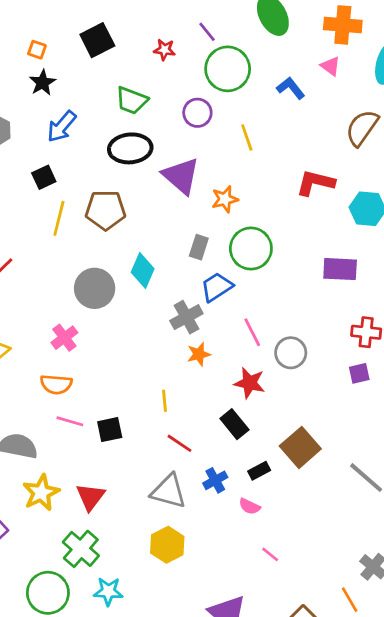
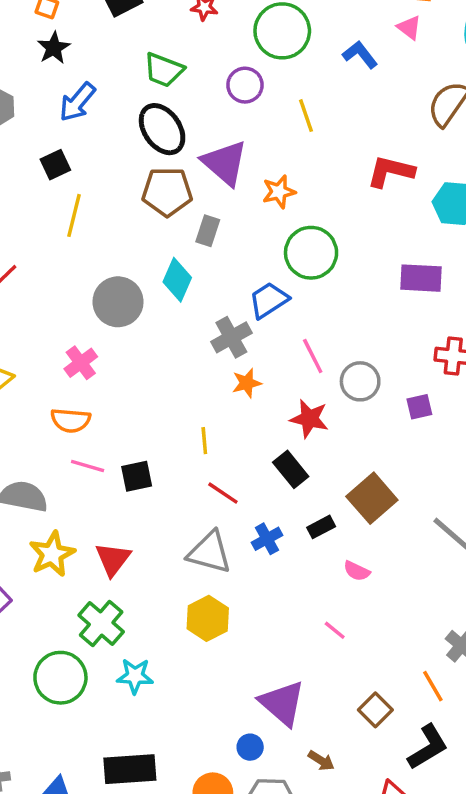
black ellipse: (130, 148) -> (162, 129), turned 60
brown pentagon: (106, 210) -> (167, 192), moved
gray rectangle: (199, 247) -> (208, 231), moved
purple square: (359, 373) -> (419, 407), moved
pink semicircle: (250, 506) -> (357, 571), moved

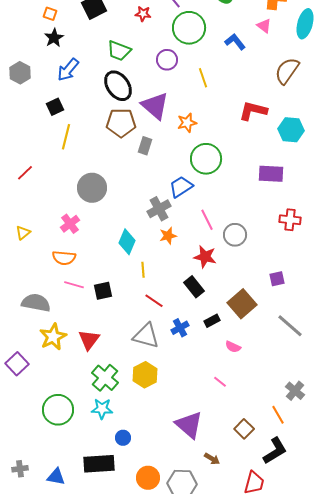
cyan diamond: (177, 280) -> (127, 242), moved
purple square: (419, 407) -> (277, 279), moved
green cross: (101, 623) -> (105, 378), moved
blue circle: (250, 747) -> (123, 438), moved

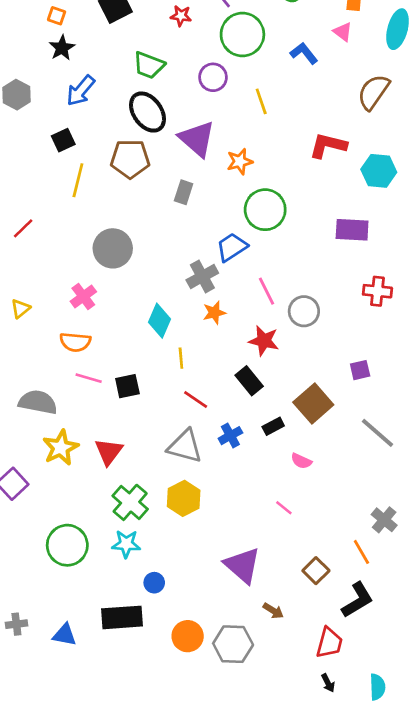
brown pentagon: (121, 123) -> (130, 159), moved

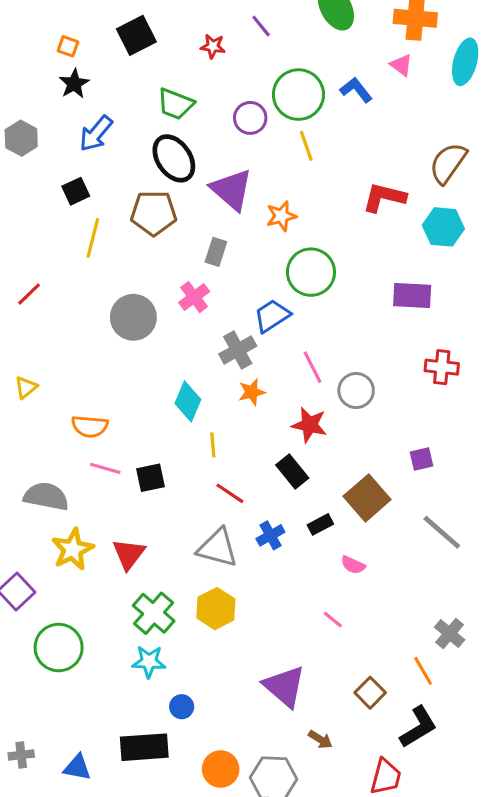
green circle: (242, 34) -> (298, 95), moved
brown semicircle: (373, 92) -> (448, 163), moved
pink cross: (83, 297) -> (194, 297), moved
green circle: (67, 545) -> (59, 648), moved

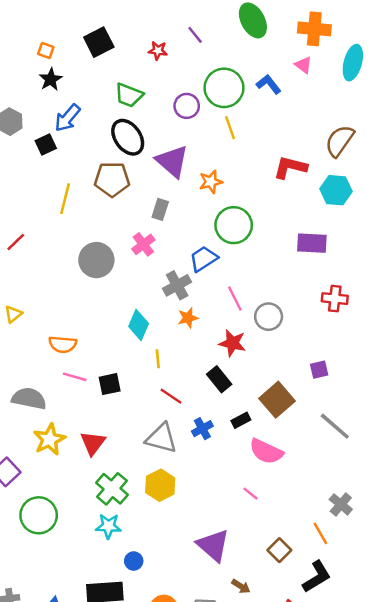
black square: (76, 191) -> (46, 144), moved
pink semicircle: (353, 565) -> (266, 451), size x1.8

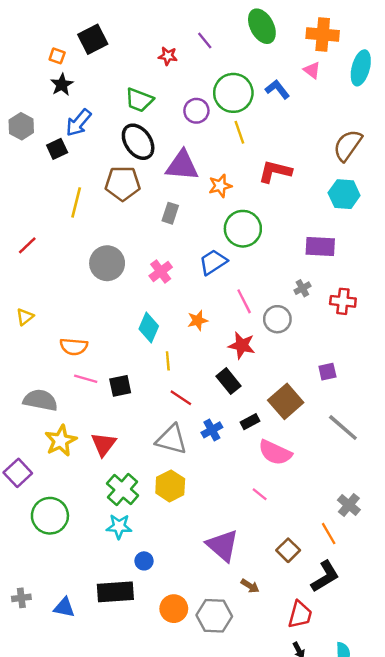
black square: (99, 42) -> (93, 39), moved
purple triangle: (172, 161) -> (182, 166), turned -36
red L-shape: (290, 167) -> (275, 172), moved
pink cross: (143, 244) -> (161, 272), moved
gray cross: (177, 285) -> (302, 288), moved, size x0.6

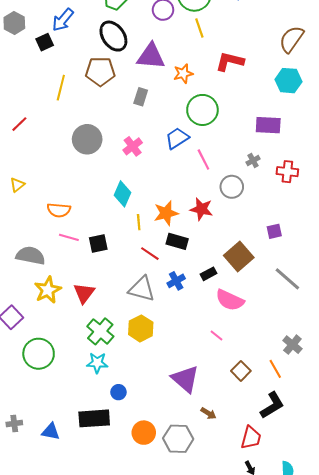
pink line: (244, 301) -> (203, 159), moved
orange star: (198, 320) -> (166, 213), moved, size x1.4
black rectangle: (229, 381) -> (177, 241), moved, turned -35
brown square: (288, 550) -> (241, 371), moved

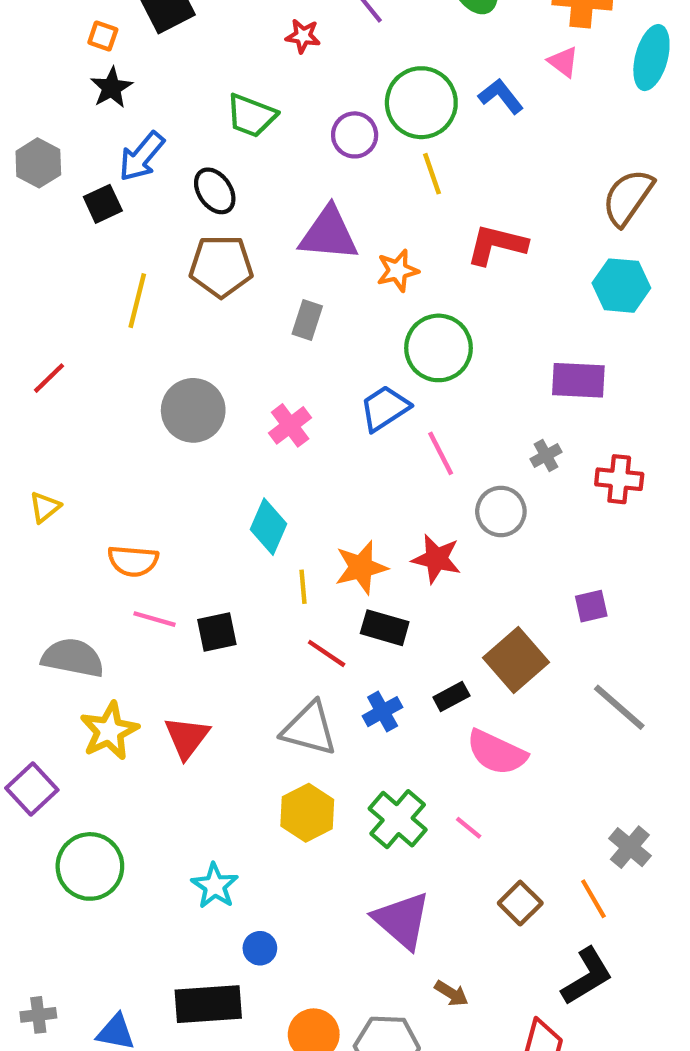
black ellipse: (113, 36) -> (215, 191), moved, size x0.7
green cross: (100, 331) -> (398, 819), moved
cyan star: (97, 363) -> (215, 886), turned 30

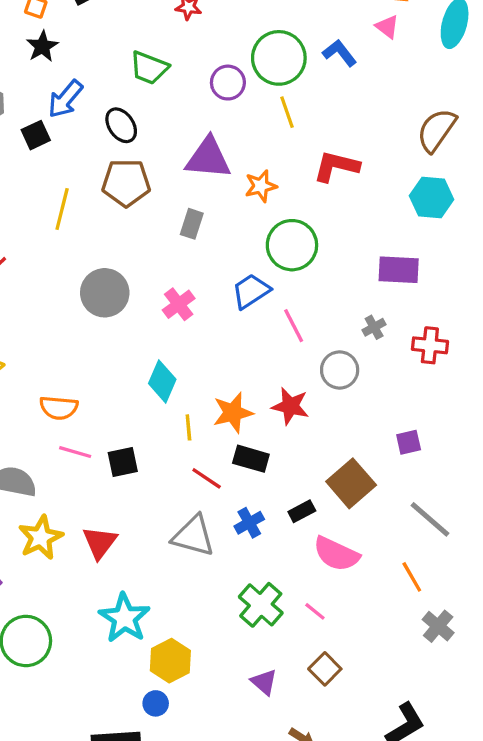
yellow hexagon: (307, 813) -> (170, 661), moved
cyan star: (215, 886) -> (124, 618), moved, size x1.4
orange line: (593, 899) -> (412, 577), moved
brown square: (520, 903) -> (325, 669), moved
purple triangle: (402, 920) -> (264, 682), size x0.6

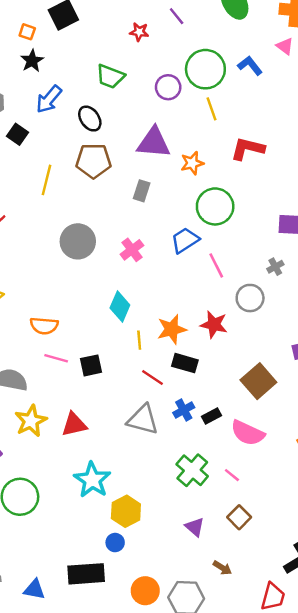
black square: (36, 135) -> (18, 134), moved, turned -30
black rectangle: (302, 511) -> (211, 416), moved
red triangle: (100, 542) -> (74, 424), turned 40

